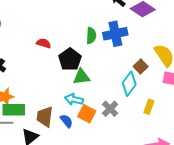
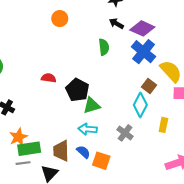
blue cross: (115, 34) -> (144, 52), moved, turned -30
green semicircle: (91, 36) -> (104, 47), moved
orange square: (87, 114) -> (101, 161), moved

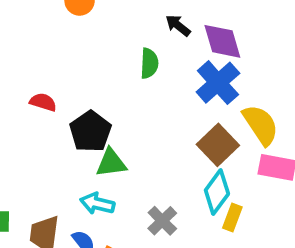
purple diamond: (142, 28) -> (222, 41), turned 40
brown square: (149, 86) -> (218, 145), size x1.5
cyan diamond: (140, 105) -> (217, 192), moved

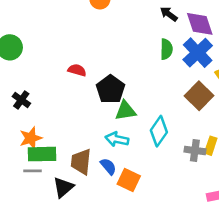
green semicircle: (149, 63) -> (166, 49), moved
cyan diamond: (217, 192) -> (159, 131), moved
gray cross: (162, 221) -> (195, 150), moved, turned -36

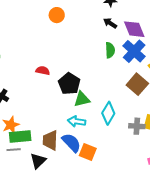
blue semicircle: (108, 166) -> (71, 143), size x1.5

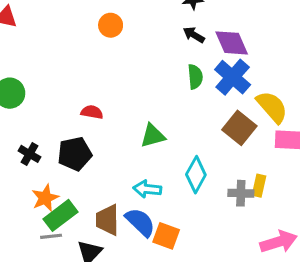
black pentagon: (69, 84) -> (75, 154), moved, turned 30
green triangle: (82, 99) -> (153, 136), moved
green rectangle: (20, 136) -> (60, 215), turned -30

